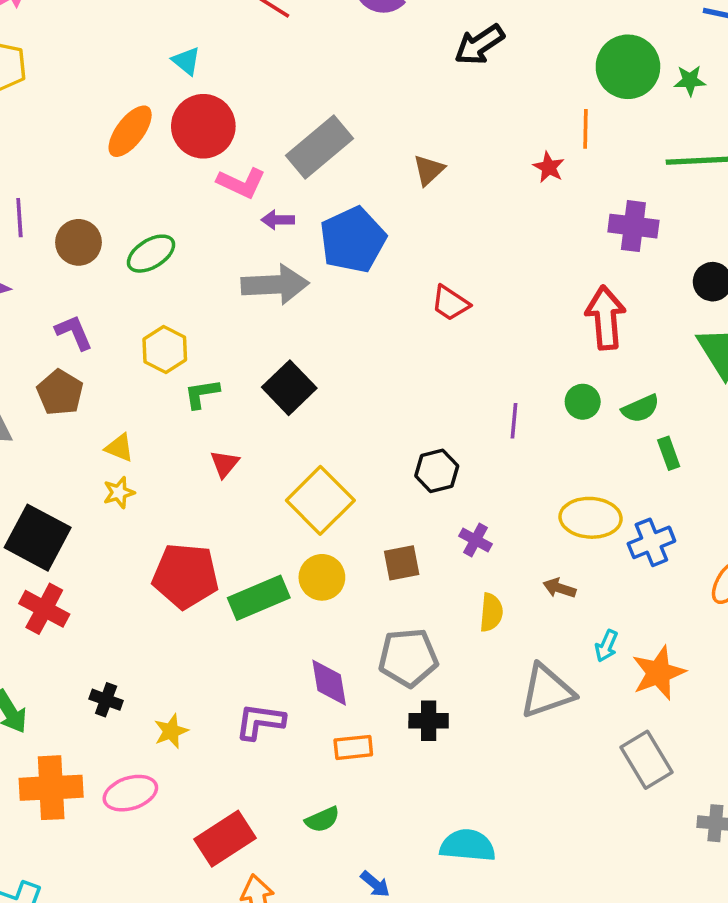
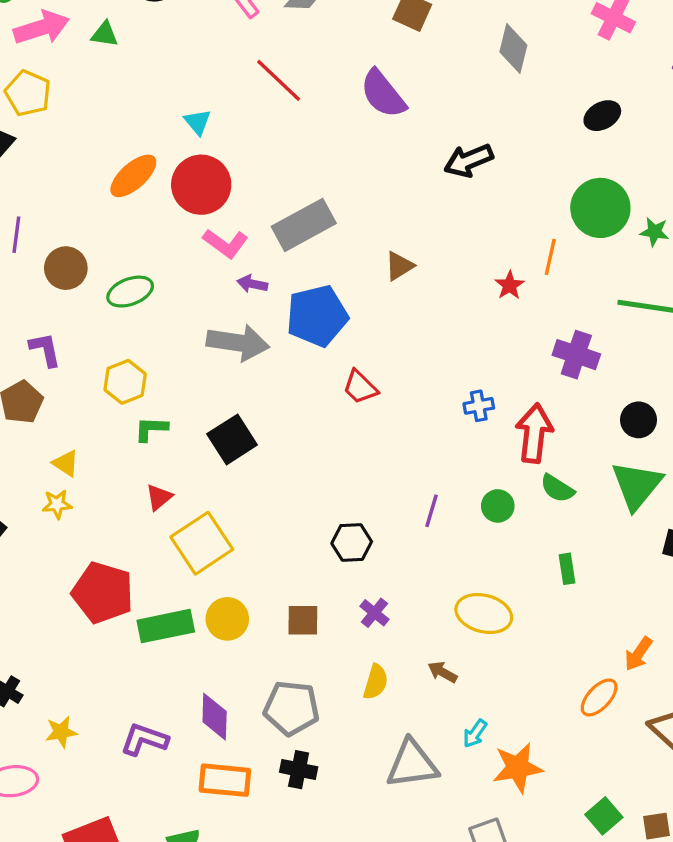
red trapezoid: (450, 303) -> (360, 387), moved
green semicircle: (641, 409) -> (557, 488), moved, turned 45
yellow square: (320, 500) -> (202, 543), moved
blue cross: (651, 542) -> (479, 406), moved, size x0.7
orange rectangle: (353, 747) -> (225, 780), size x1.4

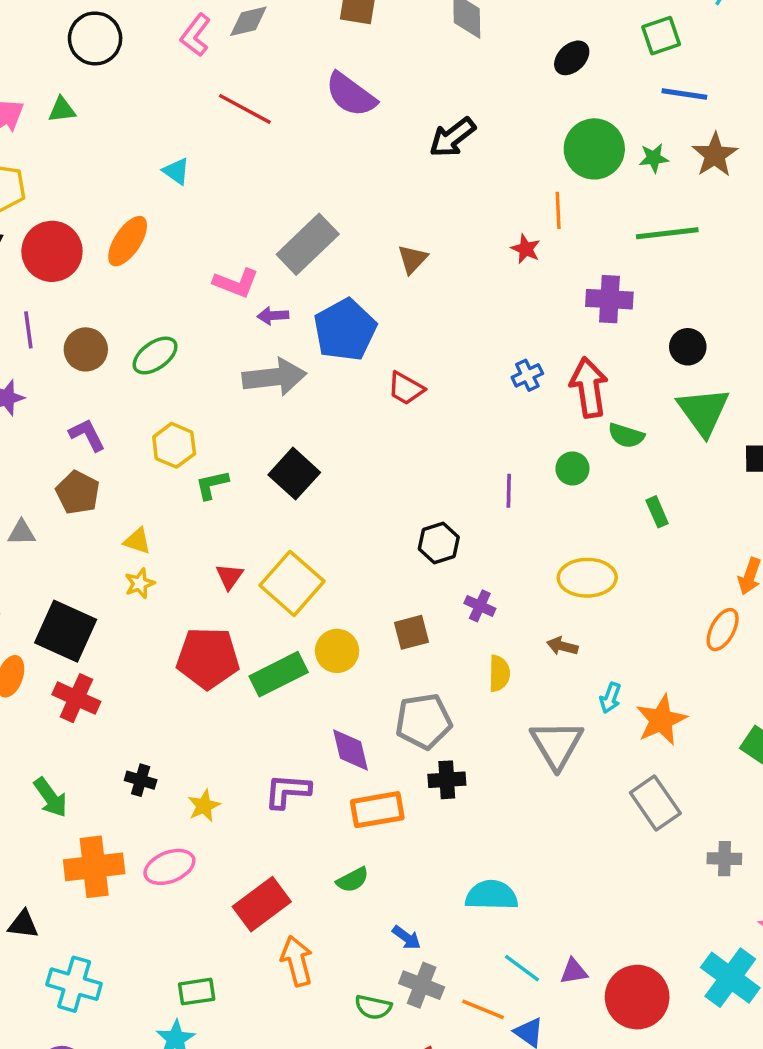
red circle: (201, 185) -> (52, 251), moved
red triangle: (159, 497) -> (229, 576), moved
gray triangle: (412, 764) -> (557, 744), turned -38

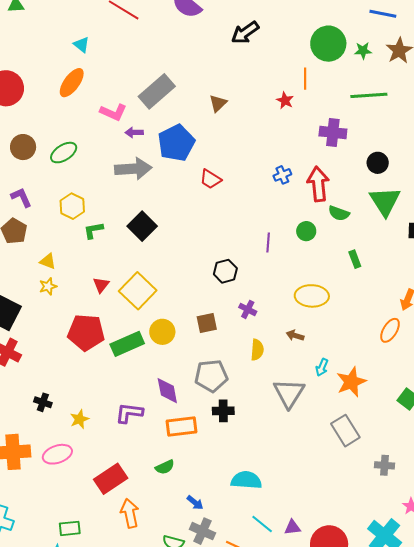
orange ellipse: (128, 241) -> (72, 83), moved

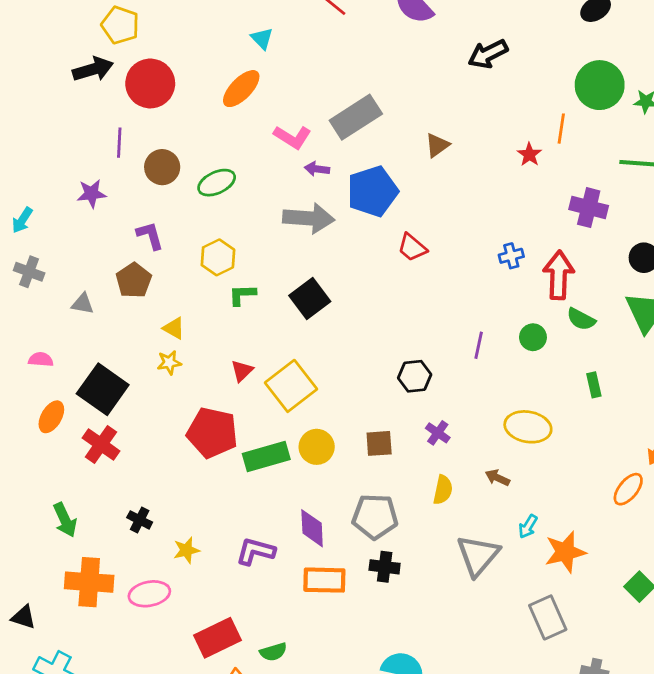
green semicircle: (165, 467) -> (273, 652), moved

